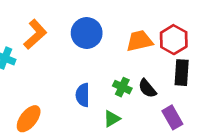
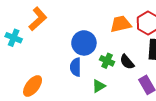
blue circle: (87, 33) -> (84, 43), moved

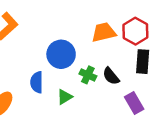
blue semicircle: (76, 67) -> (37, 82), moved
green triangle: (99, 86) -> (65, 97), moved

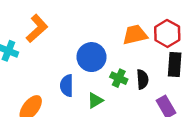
black semicircle: (111, 76) -> (142, 79), turned -144

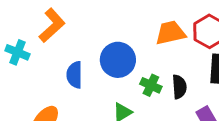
blue semicircle: (67, 86) -> (74, 75), moved

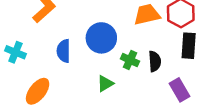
cyan cross: (17, 52) -> (15, 52), moved

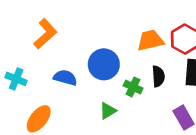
blue semicircle: (64, 51) -> (65, 78), turned 105
black semicircle: (155, 61) -> (158, 76), moved

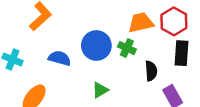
black semicircle: (158, 76) -> (151, 71), moved
green cross: (133, 87) -> (127, 48), moved

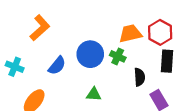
blue semicircle: (60, 58) -> (57, 66), turned 114
green triangle: (100, 90) -> (94, 94), turned 35

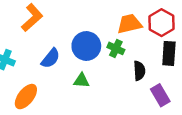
green triangle: (94, 94) -> (81, 81), moved

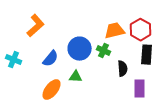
purple rectangle: (160, 95) -> (140, 89), turned 30
orange ellipse: (26, 97) -> (52, 90), moved

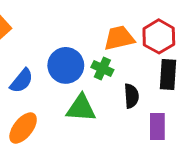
green triangle: (76, 77) -> (81, 108), moved, size x1.5

